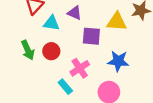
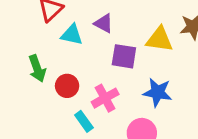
red circle: (51, 51) -> (67, 86), moved

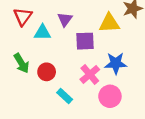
purple triangle: (104, 23) -> (65, 19), turned 49
pink cross: (105, 98) -> (90, 74), moved

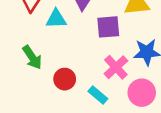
red circle: (47, 72) -> (65, 79), moved
cyan rectangle: (65, 96) -> (98, 95), moved

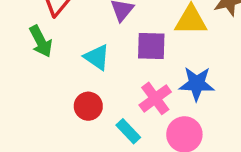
cyan triangle: (56, 19) -> (97, 57), moved, turned 30
green arrow: (32, 57) -> (41, 41), moved

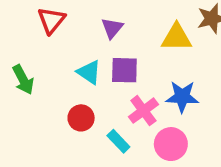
green arrow: (41, 41) -> (23, 80), moved
purple square: (151, 46) -> (124, 70), moved

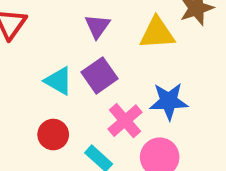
purple triangle: (112, 28) -> (97, 26), moved
purple square: (124, 70) -> (100, 75), turned -32

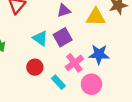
purple triangle: (97, 26) -> (64, 11), turned 32

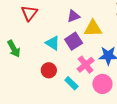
yellow triangle: (96, 17) -> (93, 28), moved

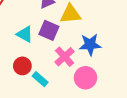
purple square: (74, 41) -> (49, 30), turned -30
cyan rectangle: (71, 83) -> (40, 79), moved

